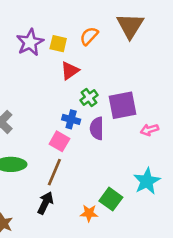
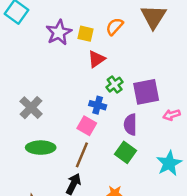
purple semicircle: (97, 128) -> (130, 125), moved
green square: (111, 199) -> (125, 152), moved

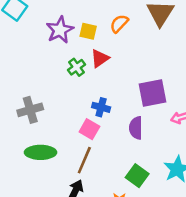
green cross: (115, 85) -> (77, 67), moved
gray cross: (31, 108) -> (30, 110), turned 30
green square: (125, 152) -> (137, 176), moved

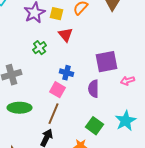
red triangle: (100, 58) -> (66, 35), turned -35
green cross: (77, 67) -> (40, 48), moved

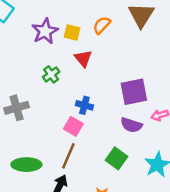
purple semicircle: (94, 89) -> (131, 125), moved, turned -72
green ellipse: (20, 108) -> (26, 165), moved
green square: (95, 126) -> (117, 158), moved

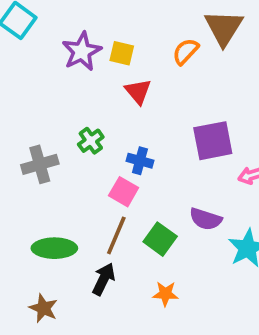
orange semicircle: (102, 25) -> (186, 51), moved
green cross: (51, 74) -> (91, 141), moved
purple semicircle: (131, 125) -> (206, 219), moved
green square: (117, 158) -> (160, 239), moved

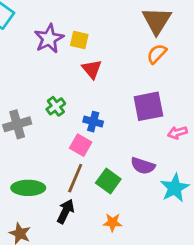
orange semicircle: (186, 51) -> (157, 54), moved

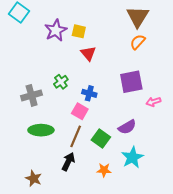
purple semicircle: (143, 166) -> (127, 127), turned -48
green ellipse: (28, 188) -> (41, 130), moved
cyan star: (175, 188) -> (132, 157), moved

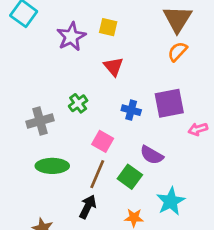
yellow square: (79, 31) -> (108, 27), moved
blue cross: (89, 93) -> (131, 110), moved
purple semicircle: (127, 127) -> (152, 155), moved, turned 60

